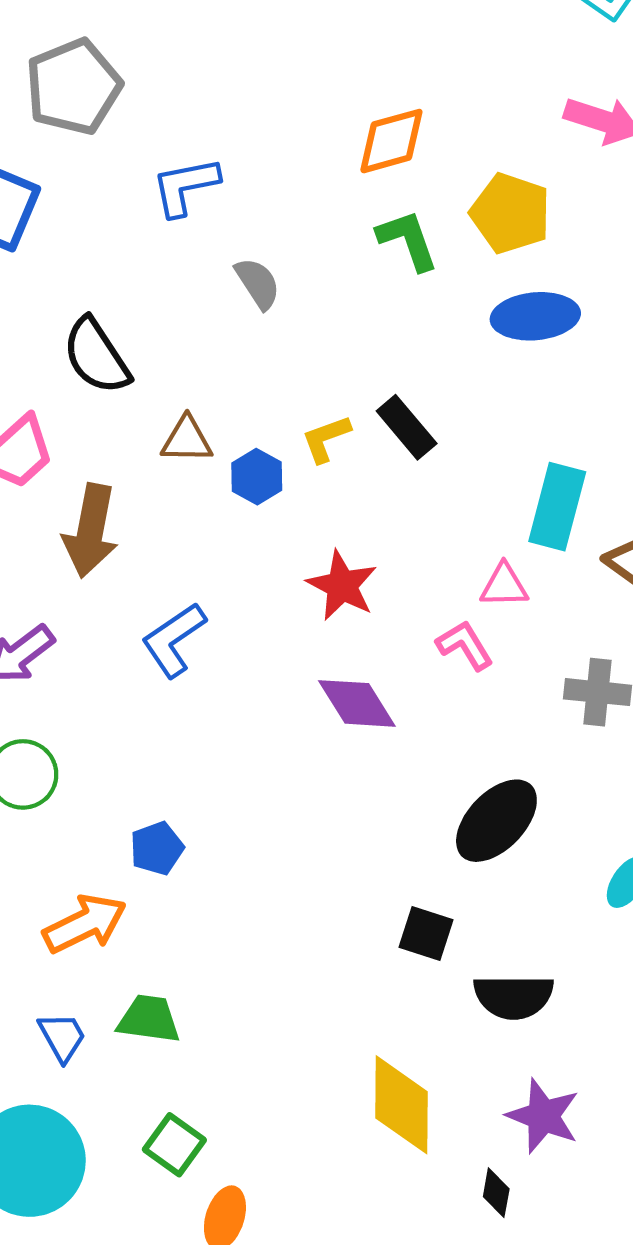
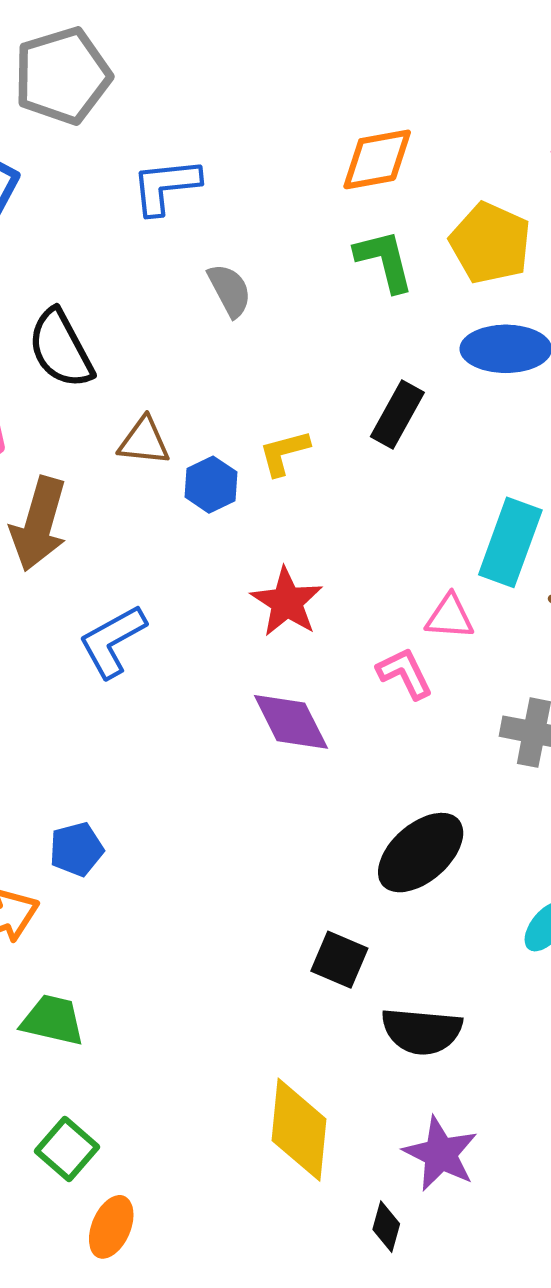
black rectangle: (407, 427) -> (397, 415), moved, turned 64

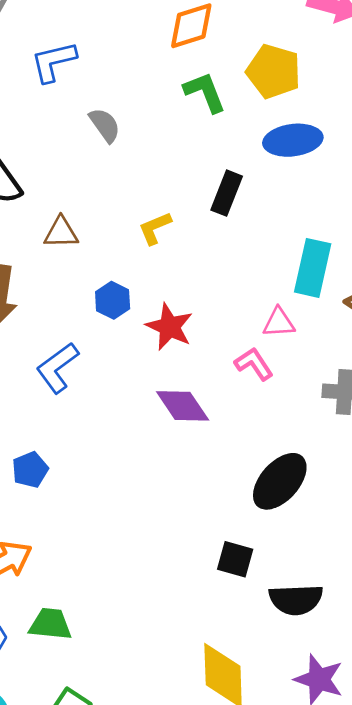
blue hexagon: (211, 485) -> (113, 300), moved
blue pentagon: (76, 849) -> (30, 470), moved

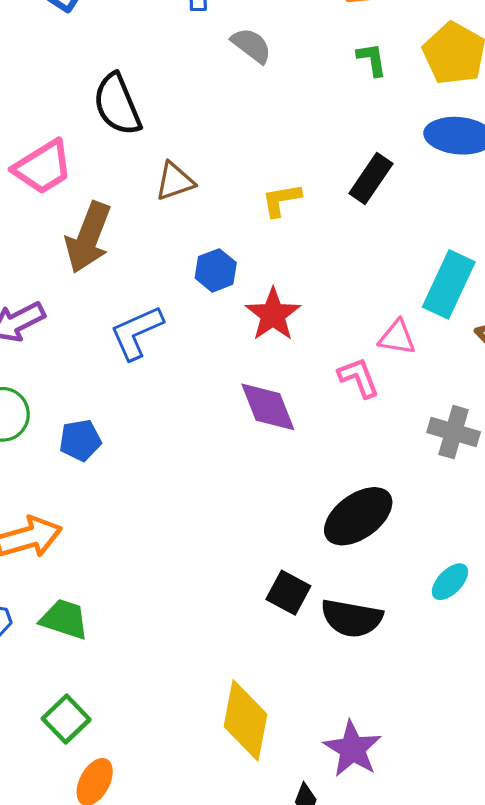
green L-shape: (205, 92) -> (372, 59), size x0.7
gray semicircle: (105, 125) -> (251, 45), moved, turned -30
brown triangle: (61, 233) -> (175, 181), turned -30
black semicircle: (296, 600) -> (352, 618), moved

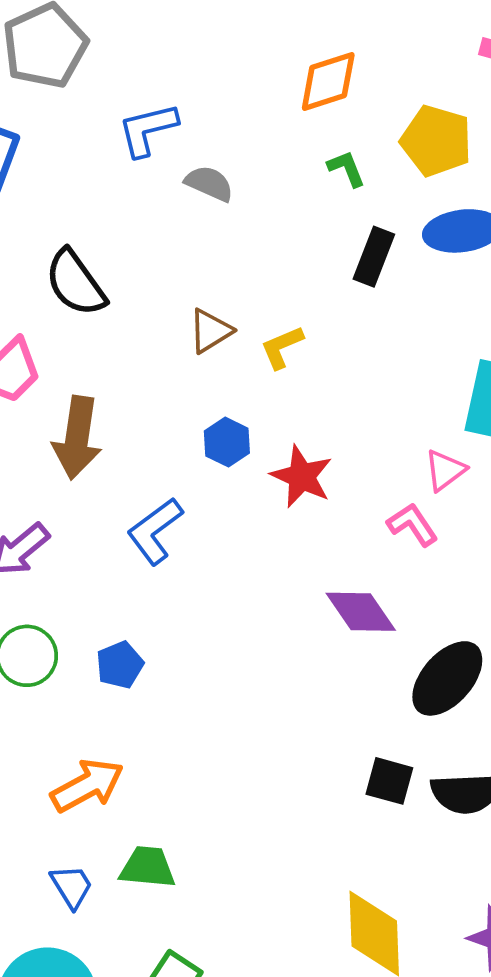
black rectangle: (371, 179) -> (374, 257), moved
brown triangle: (175, 181) -> (210, 331), moved
pink triangle: (397, 337) -> (445, 470), turned -33
purple diamond: (268, 407) -> (361, 612), moved

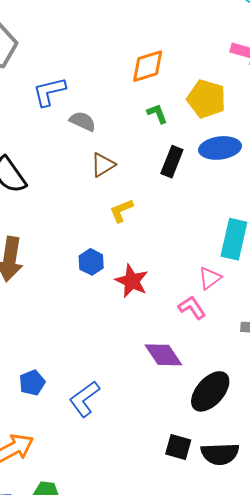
brown triangle: (210, 331) -> (103, 165), moved
blue L-shape: (155, 531) -> (84, 399), moved

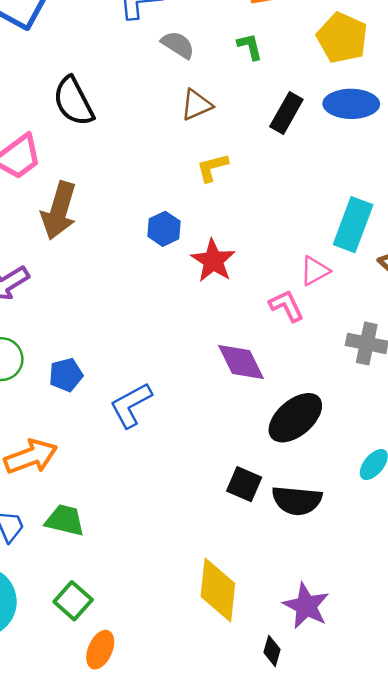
green L-shape: (157, 114) -> (250, 47), moved

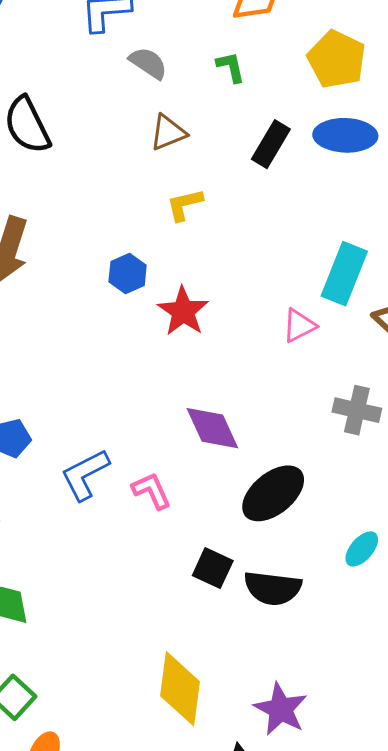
pink L-shape: (286, 306) -> (151, 491), moved

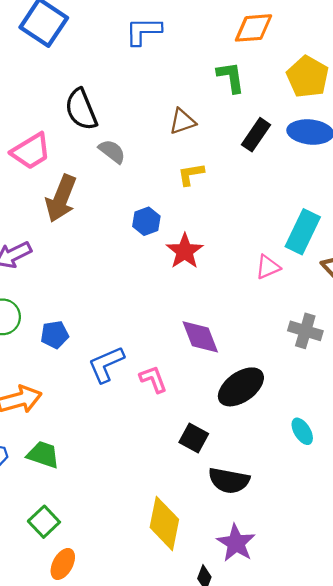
gray semicircle: (148, 63) -> (112, 151), moved
green L-shape: (231, 67) -> (231, 77), size x1.4
cyan ellipse: (362, 549) -> (302, 431), turned -76
black semicircle: (273, 588) -> (229, 481), moved

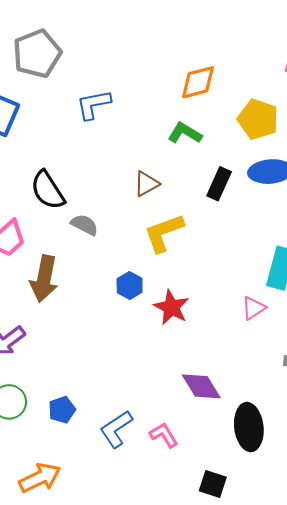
green L-shape: (231, 77) -> (185, 133), turned -40
yellow L-shape: (191, 174) -> (164, 233), size x1.6
black ellipse: (241, 387) -> (249, 427), turned -51

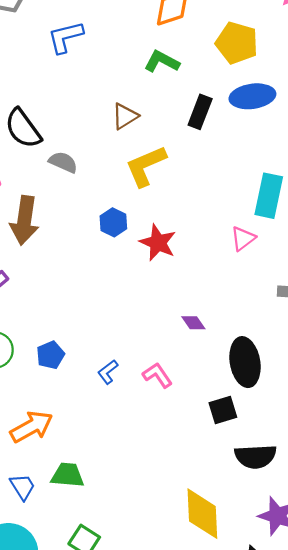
purple diamond: (201, 386) -> (193, 323), size x0.6
blue L-shape: (116, 429) -> (108, 372), size x0.6
black square: (213, 484) -> (223, 410), moved, turned -32

